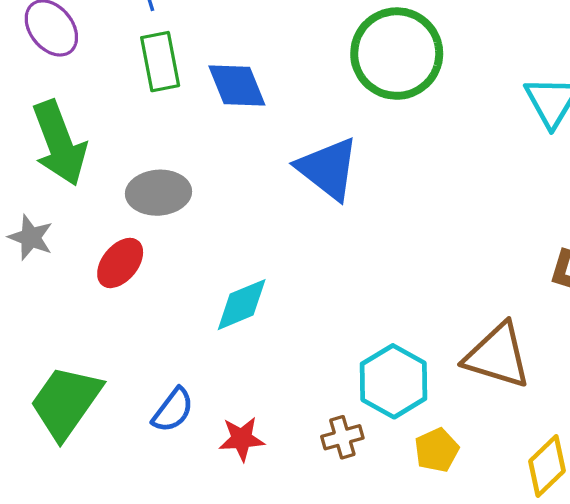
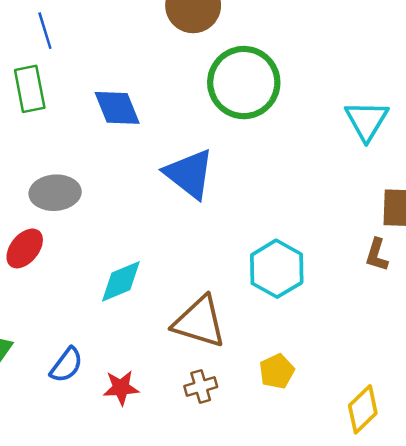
green rectangle: (160, 62) -> (30, 89), moved
brown triangle: (497, 356) -> (199, 322), moved
cyan hexagon: (394, 381) -> (277, 269), moved
yellow pentagon: (437, 450) -> (277, 371), moved

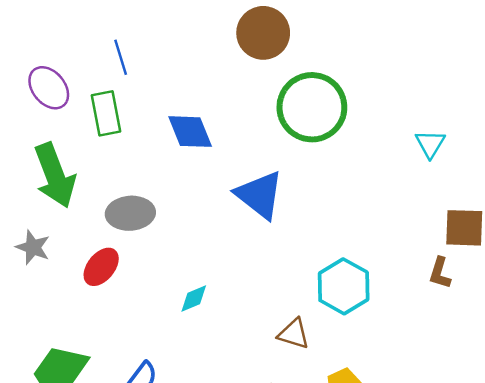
cyan triangle: (367, 121) -> (430, 144), size x0.7
cyan diamond: (121, 281) -> (194, 299), size x0.7
brown triangle: (199, 322) -> (294, 334), moved, size x0.6

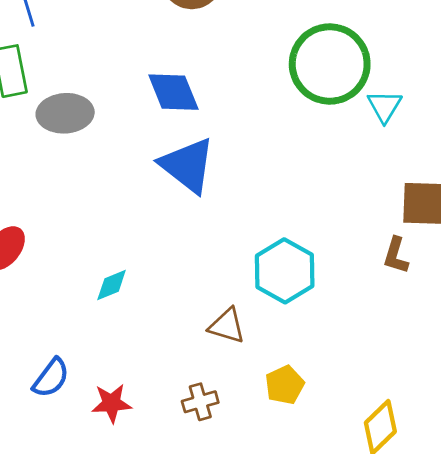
green circle: (312, 107) -> (330, 64), moved
blue diamond: (190, 132) -> (173, 92), moved
gray ellipse: (130, 213) -> (65, 113), moved

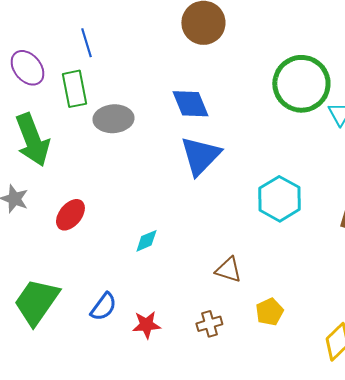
blue triangle: (188, 165) -> (200, 156), turned 36
cyan hexagon: (285, 271) -> (279, 199), moved

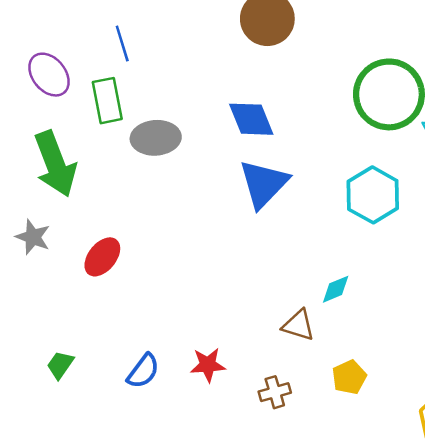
cyan hexagon: (279, 199) -> (373, 195), moved
cyan diamond: (146, 241) -> (336, 289), moved
green trapezoid: (36, 302) -> (60, 365), size x0.5
red star: (146, 325) -> (208, 365), moved

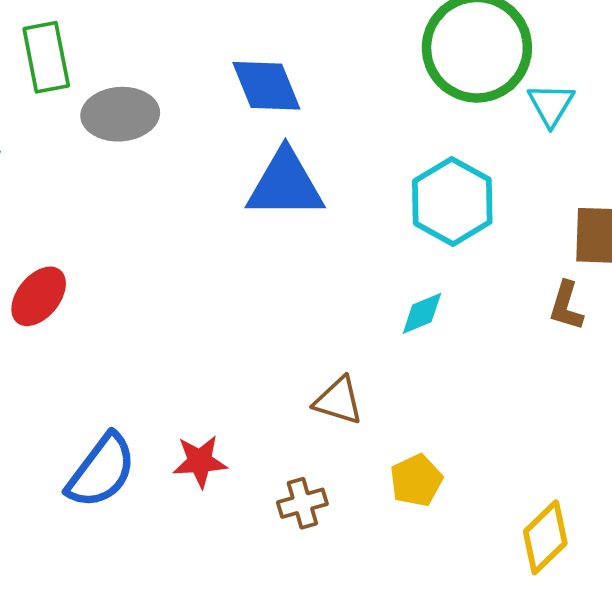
blue triangle: (264, 184) -> (285, 184), turned 46
cyan diamond: (336, 289) -> (422, 313), moved
blue semicircle: (143, 371) -> (101, 471), size x1.4

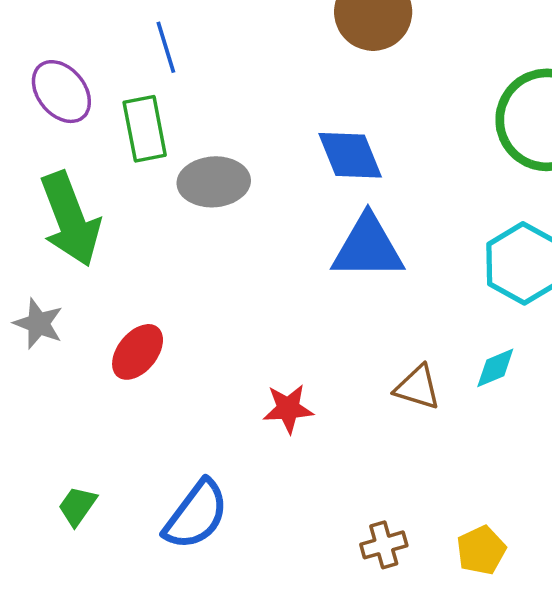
brown triangle: (338, 401) -> (417, 387), moved
red star: (200, 461) -> (288, 409), moved
yellow pentagon: (416, 480) -> (481, 550), moved

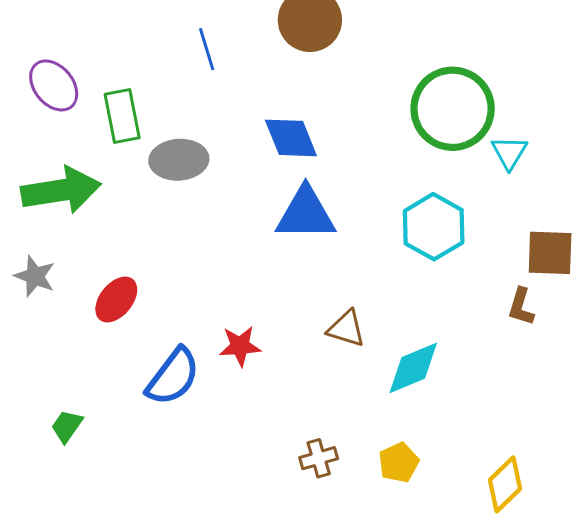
blue line: (166, 47) -> (207, 49), moved
green arrow: (70, 219) -> (61, 190), turned -78
cyan diamond: (495, 368) -> (413, 368), moved, size x1.6
blue semicircle: (196, 515) -> (173, 377), moved

